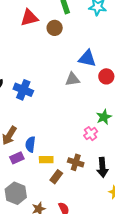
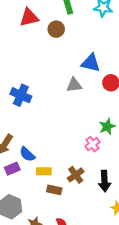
blue semicircle: (30, 144) -> (27, 154), turned -56
brown cross: (76, 162) -> (76, 175), turned 35
brown rectangle: (56, 177) -> (54, 190), turned 64

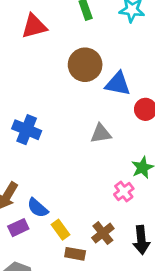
brown circle: (56, 29) -> (85, 65), moved, size x1.5
gray triangle: (74, 85) -> (101, 134), moved
yellow rectangle: (44, 171) -> (61, 230), turned 56

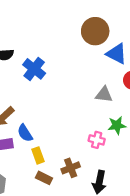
gray triangle: (101, 134) -> (104, 95), moved
pink cross: (124, 191) -> (97, 140), turned 35

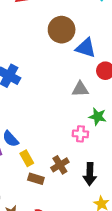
green star: (117, 125) -> (98, 117), turned 30

